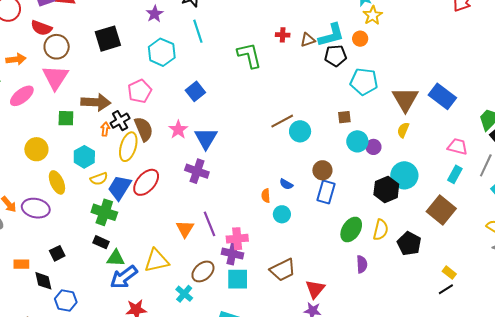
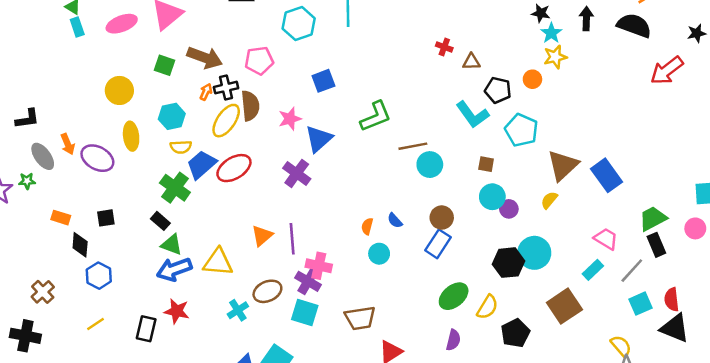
cyan L-shape: (331, 35) -> (472, 115), moved, turned 52
green L-shape: (249, 55) -> (376, 116), moved, turned 64

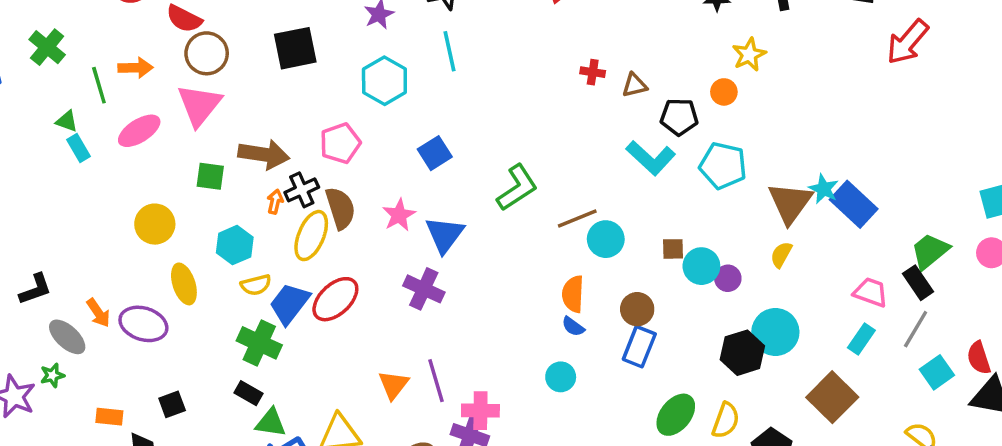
cyan star: (551, 33) -> (824, 189), moved
brown square: (486, 164) -> (673, 249), moved
orange semicircle: (367, 226) -> (573, 294), moved, size x1.5
black rectangle: (656, 245) -> (918, 283), moved

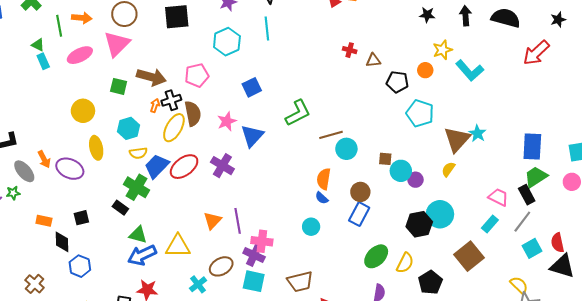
cyan L-shape: (651, 158) -> (470, 70), moved
blue rectangle: (854, 204) -> (532, 146), moved, turned 44
purple cross: (424, 289) -> (222, 166), moved
black rectangle: (248, 393) -> (120, 208), moved

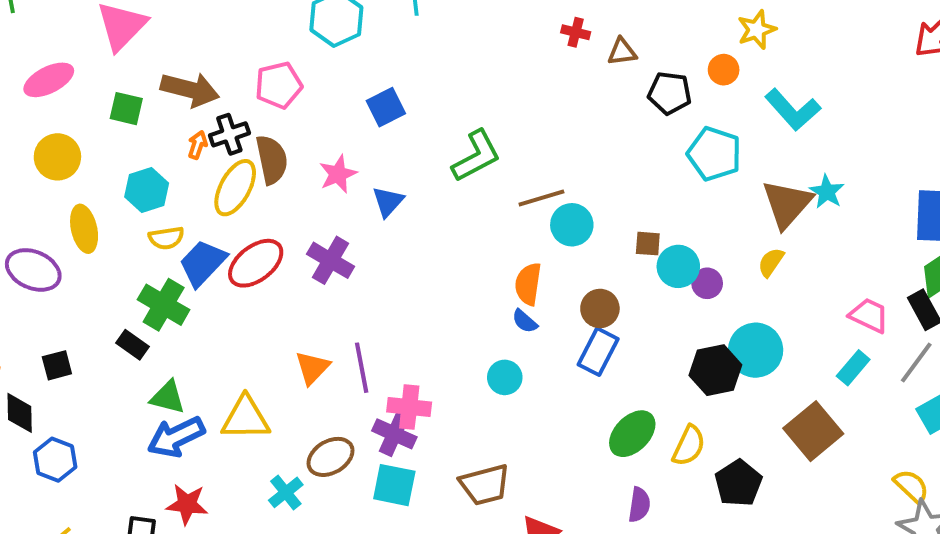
pink ellipse: (80, 55) -> (49, 80), moved
cyan L-shape: (470, 70) -> (793, 110), moved
blue triangle: (252, 136) -> (388, 202), size x0.7

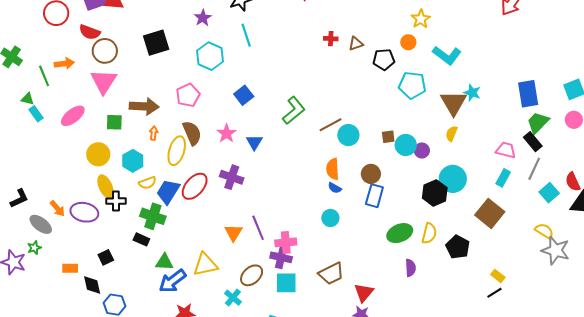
black cross: (229, 134) -> (116, 201), moved, turned 30
yellow circle: (57, 157) -> (98, 154), moved
green ellipse: (632, 434) -> (400, 233), turned 35

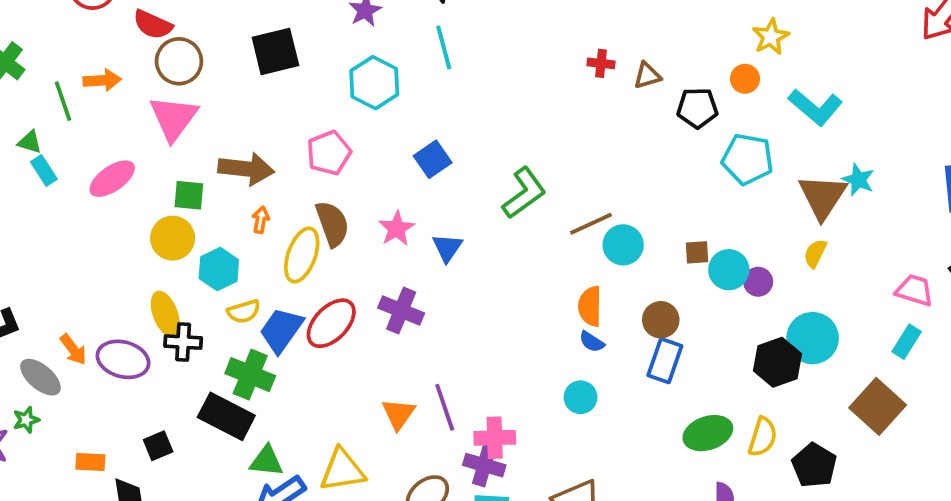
yellow circle: (98, 154) -> (173, 238), moved
black rectangle: (141, 239) -> (226, 416), size x1.8

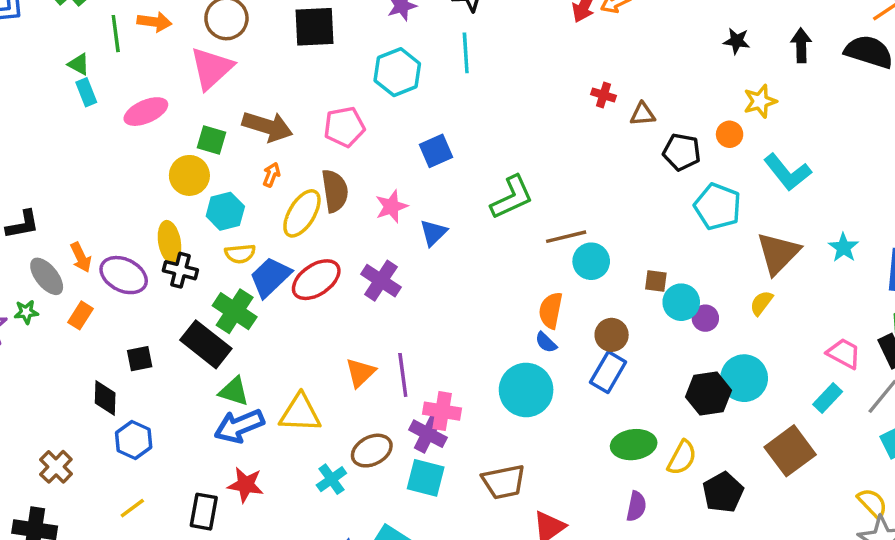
cyan star: (858, 180) -> (844, 248), moved
cyan circle: (581, 397) -> (526, 390), size x1.8
orange rectangle: (90, 462) -> (81, 315), moved, turned -72

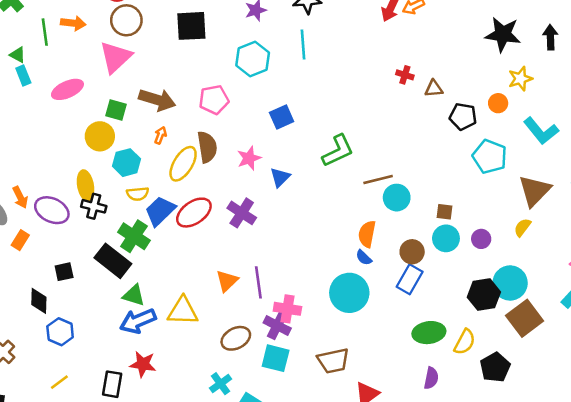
black star: (737, 41) -> (503, 34), size x1.8
cyan circle: (681, 302) -> (446, 238), moved
brown square: (790, 451) -> (525, 318), moved
cyan cross: (331, 479) -> (220, 384), moved

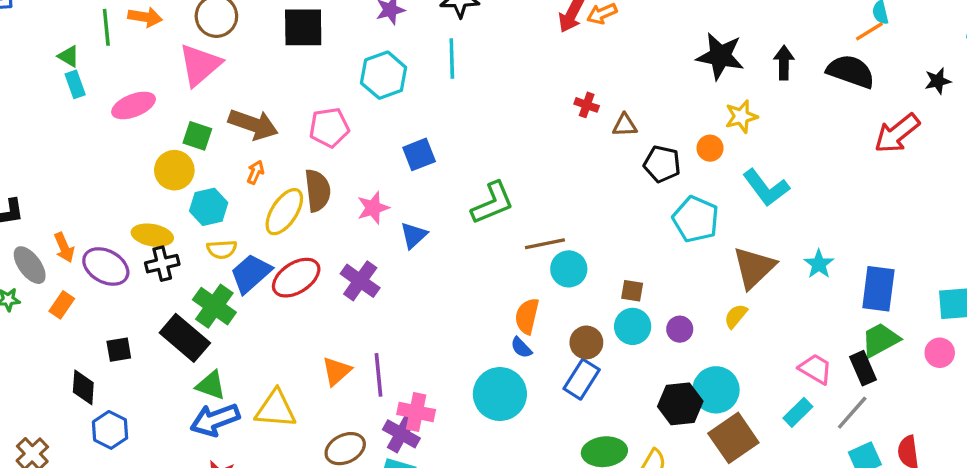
yellow ellipse: (85, 185) -> (152, 235), turned -72
black cross: (94, 206) -> (162, 264), turned -30

